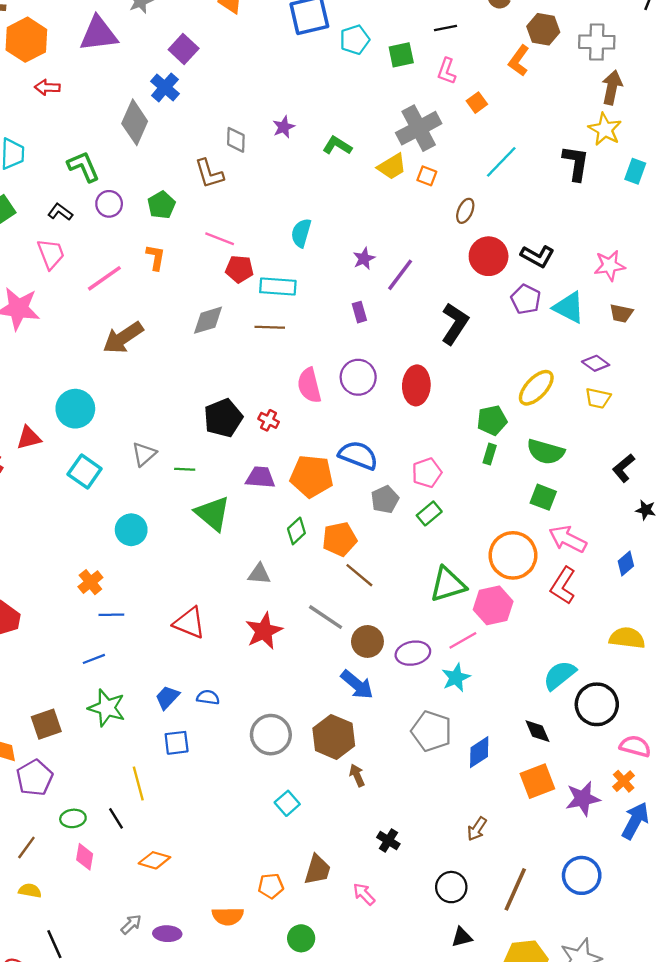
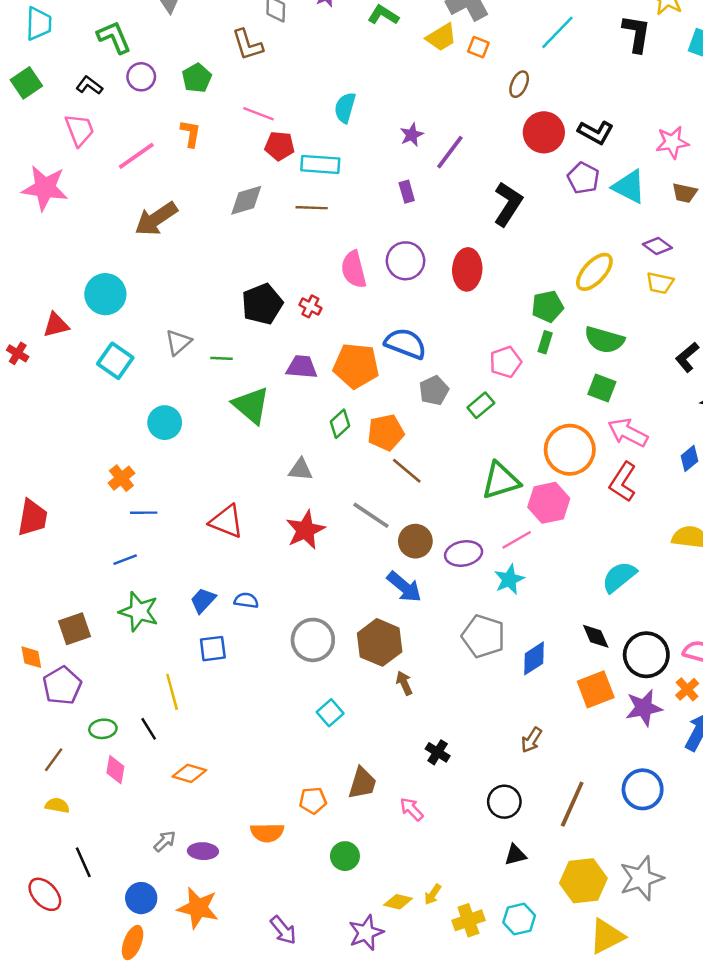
pink pentagon: (427, 473) -> (506, 362), moved
black circle: (597, 704) -> (646, 655), moved

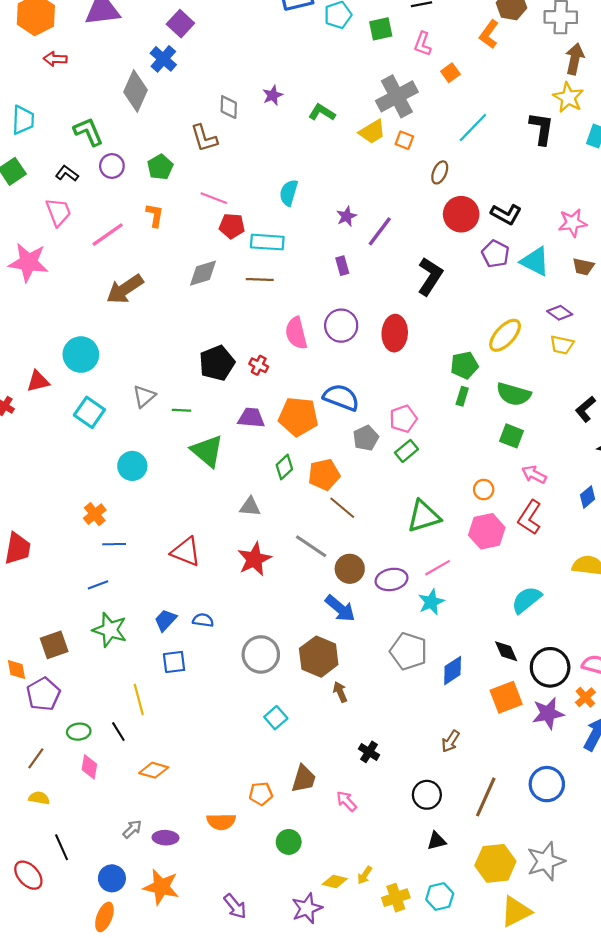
pink pentagon: (506, 362) -> (403, 419), moved
pink arrow: (628, 432) -> (534, 475), size x0.7
orange circle: (570, 450) -> (484, 490), size x0.5
pink hexagon: (549, 503) -> (487, 531), moved

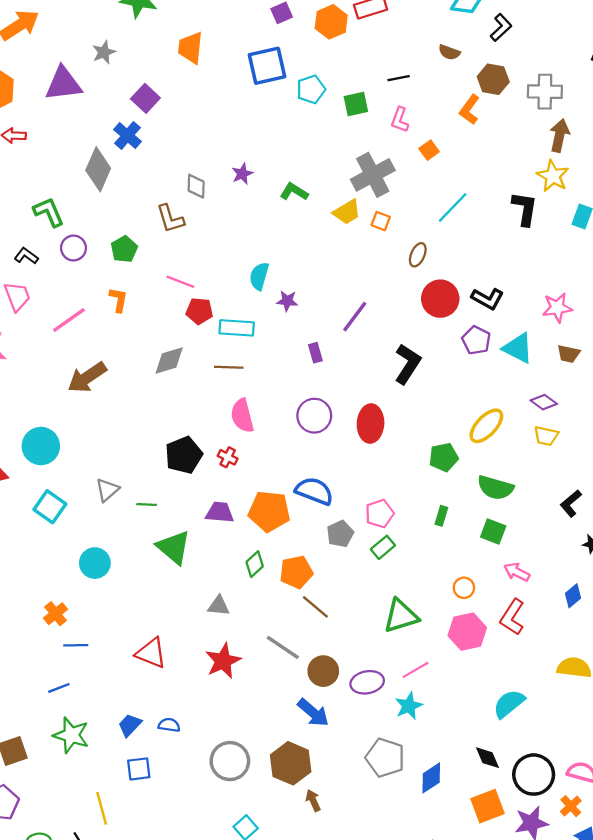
purple star: (347, 216) -> (287, 301), moved, turned 30
pink semicircle: (296, 333) -> (242, 416), moved
green rectangle: (462, 396) -> (441, 516), moved

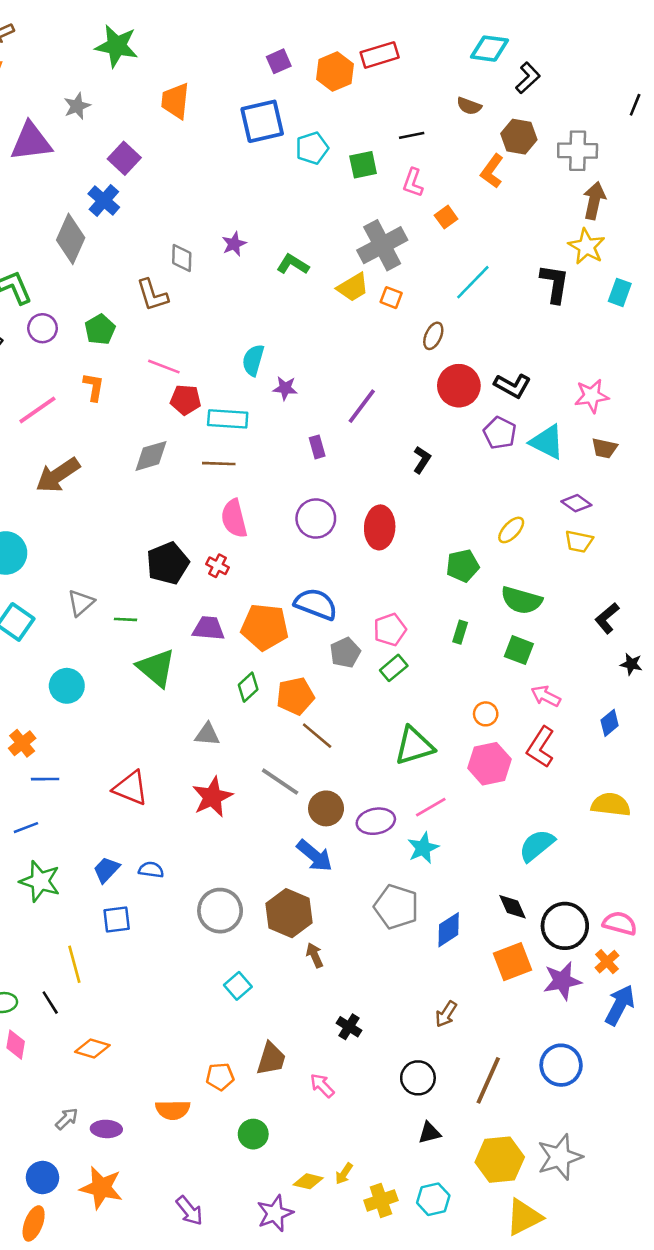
black L-shape: (408, 364) -> (422, 460), size x0.6
yellow ellipse: (486, 426) -> (511, 530), size x0.7

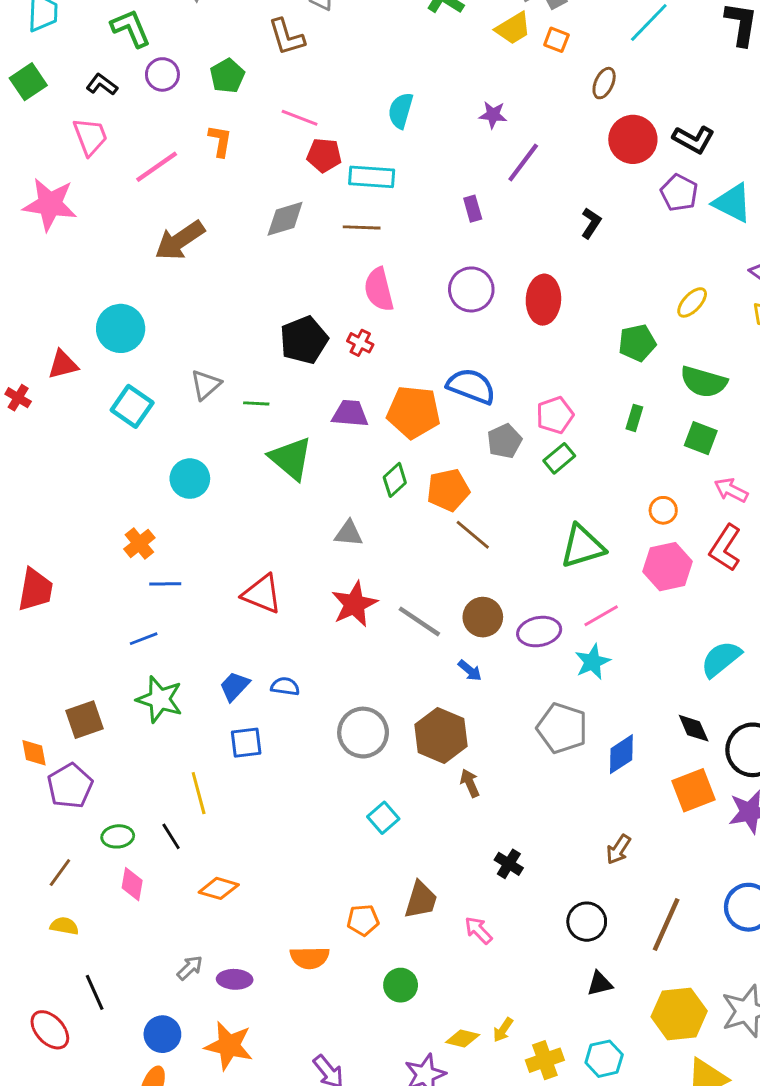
purple star: (285, 388) -> (493, 115), moved
gray line: (280, 782) -> (419, 621), moved
blue arrow: (315, 856) -> (470, 670), size x0.6

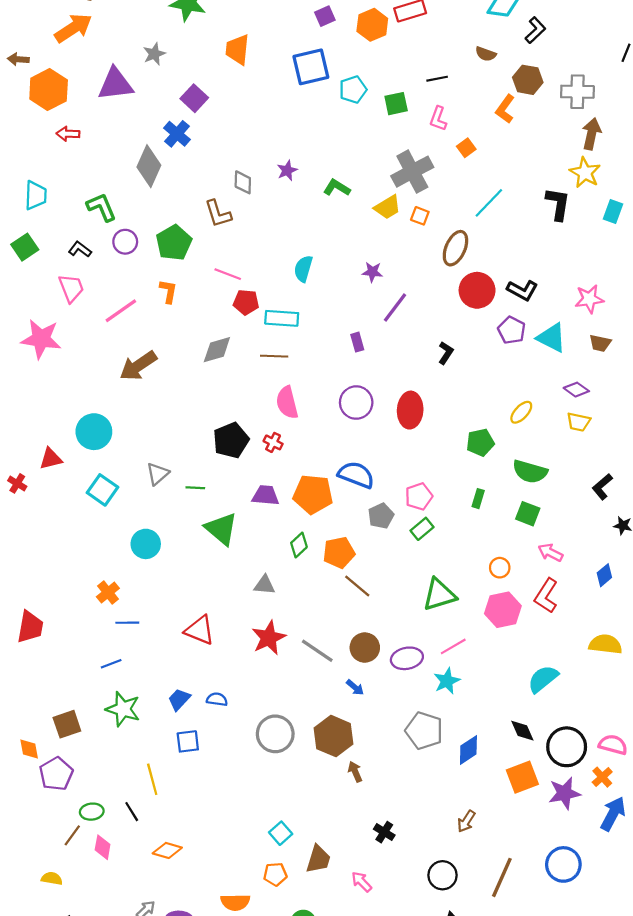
green pentagon: (227, 76) -> (174, 243), size x1.4
brown ellipse: (604, 83) -> (455, 248), size x1.5
cyan square: (383, 818) -> (281, 833), moved
brown line: (60, 873) -> (72, 835), moved

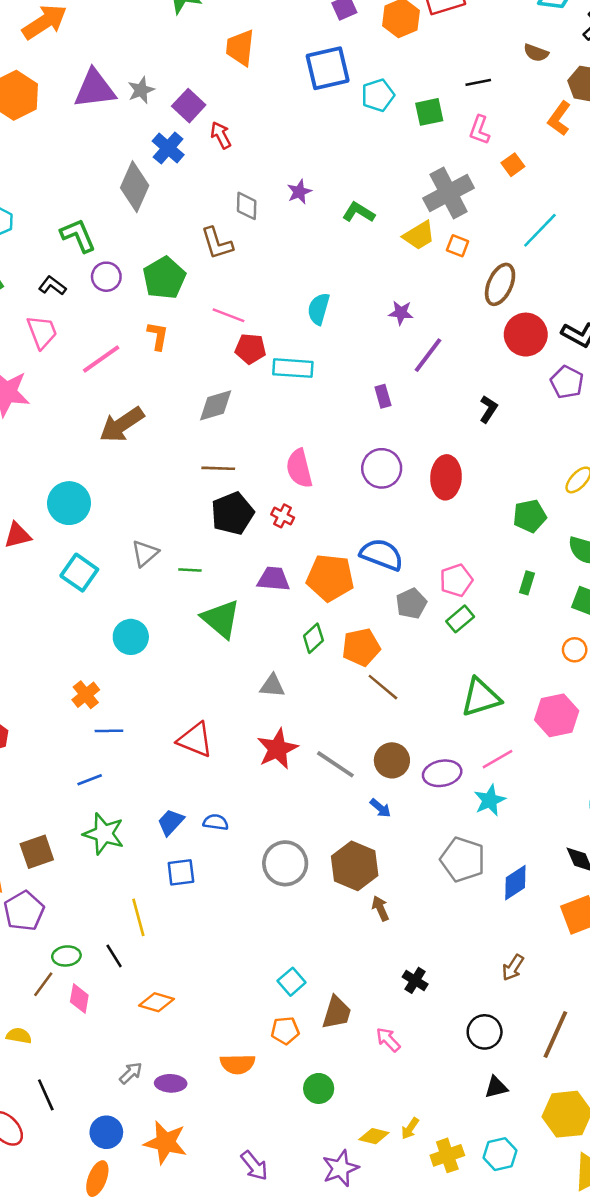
gray star: (154, 54) -> (141, 90), moved
red arrow: (68, 134) -> (221, 135), moved, turned 60
brown line: (274, 356) -> (218, 468), moved
orange circle: (500, 568) -> (575, 650), moved

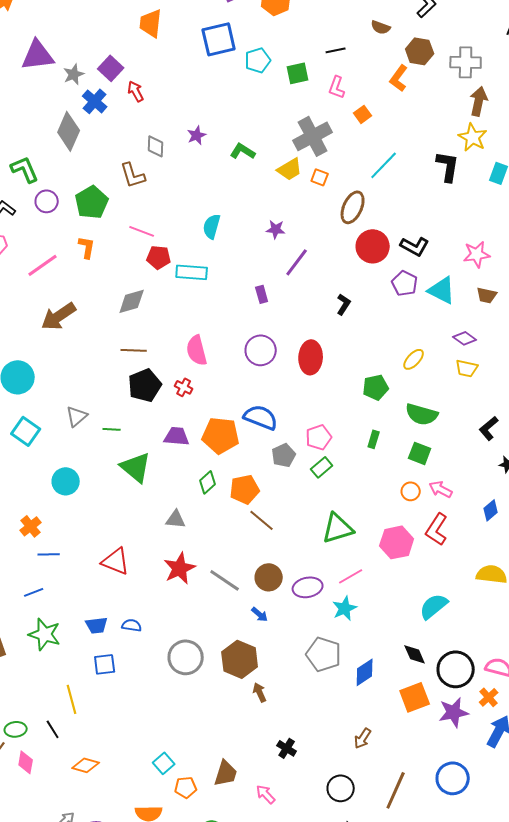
gray star: (141, 90) -> (74, 74), moved
blue trapezoid: (171, 822) -> (97, 625), turned -140
cyan square: (292, 982) -> (164, 763), moved

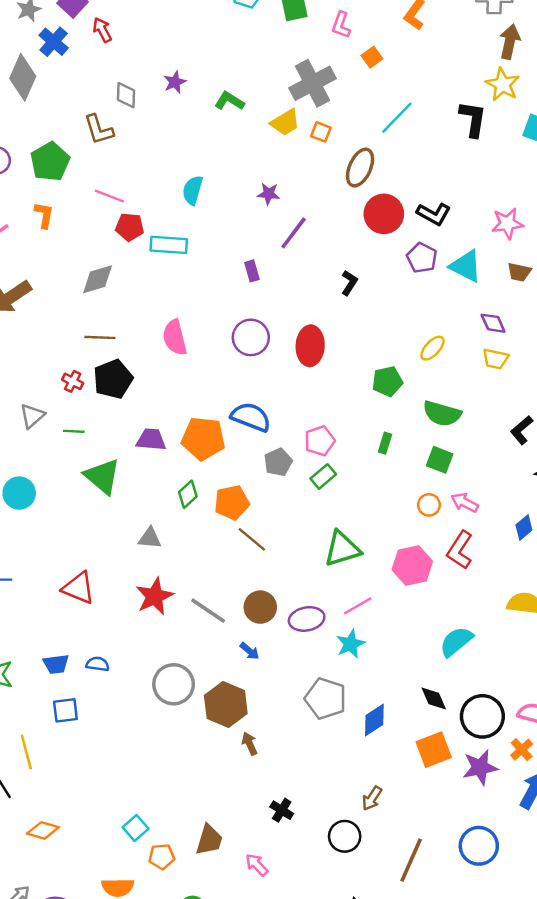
purple diamond: (465, 338) -> (493, 323), turned 30
red cross: (184, 387) -> (73, 381), moved
gray circle: (186, 657) -> (174, 684), moved
black circle: (341, 788) -> (345, 836), moved

